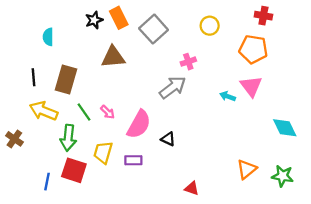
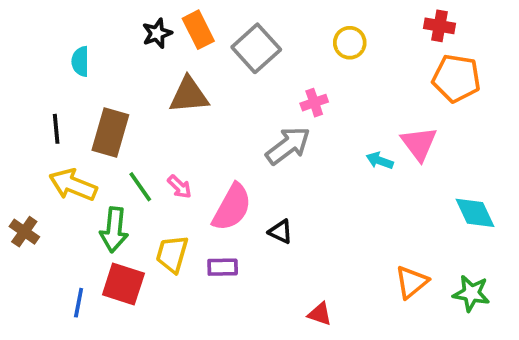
orange pentagon: (253, 49) -> (456, 78), moved

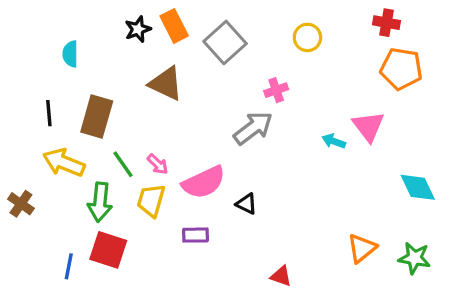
brown triangle: (189, 95) -> (166, 84), turned 30
pink semicircle: (232, 207) -> (204, 182), turned 36
yellow trapezoid: (172, 254) -> (151, 200), moved

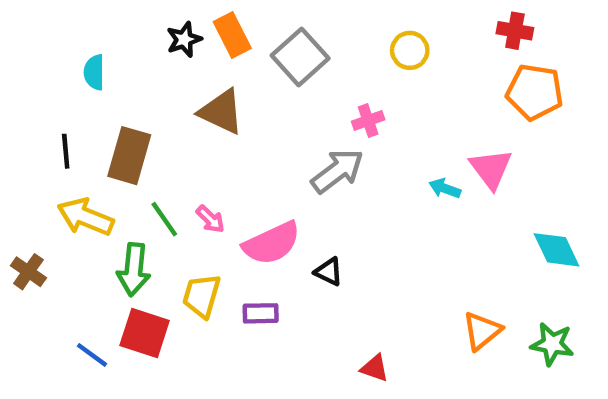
yellow trapezoid: (151, 200) -> (202, 296), moved
blue line: (69, 266) -> (92, 355), turned -65

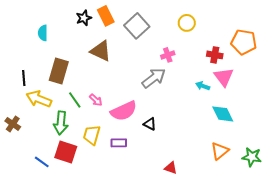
red cross: (515, 31) -> (215, 55), moved
black line: (66, 151) -> (24, 78), moved
cyan diamond: (557, 250) -> (223, 114), moved

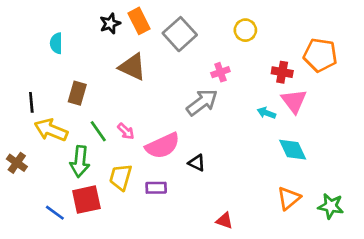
brown rectangle: (59, 71) -> (77, 93), size x0.7
red square: (66, 152) -> (86, 200), turned -30

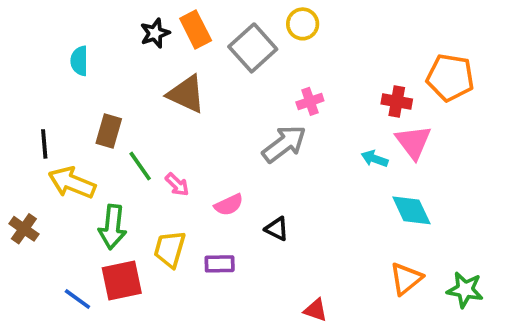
yellow circle: (245, 30) -> (303, 24), moved
green line: (98, 131) -> (140, 166), moved
pink semicircle: (163, 146) -> (229, 205), size x0.6

